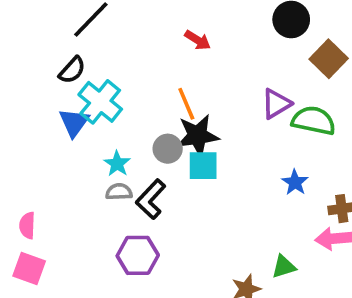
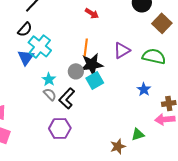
orange line: (186, 104) -> (86, 47), turned 30
purple triangle: (276, 104) -> (122, 50), moved
cyan square: (203, 166) -> (95, 80), turned -30
gray semicircle: (119, 192) -> (50, 94), turned 48

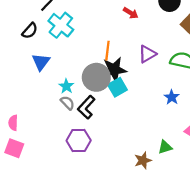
red arrow: (92, 13) -> (131, 13), moved
black semicircle: (25, 29) -> (30, 31), moved
cyan cross: (40, 46) -> (61, 25), moved
gray circle: (76, 71) -> (96, 77), size x1.6

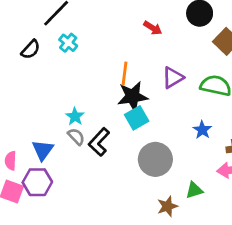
cyan cross: (61, 25) -> (68, 43), size x0.6
blue triangle: (41, 62) -> (43, 150), moved
gray circle: (96, 77) -> (155, 159), moved
purple hexagon: (79, 141) -> (37, 182), moved

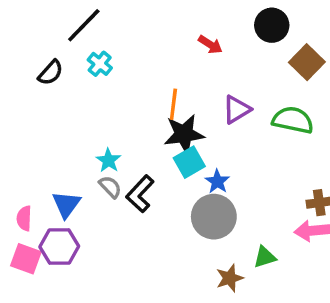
blue star: (202, 130) -> (217, 182), moved

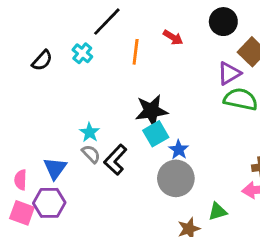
black line: (84, 25) -> (107, 22), moved
orange line: (173, 104) -> (136, 52), moved
purple triangle: (237, 110) -> (229, 73), moved

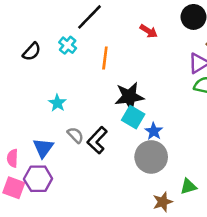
orange line: (136, 52) -> (105, 58), moved
cyan star: (90, 132) -> (57, 103), moved
cyan square: (156, 134) -> (133, 117), turned -30

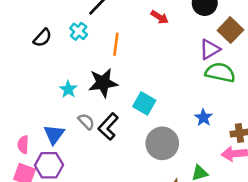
black star: (129, 97) -> (103, 83), moved
blue star: (154, 131) -> (203, 118), moved

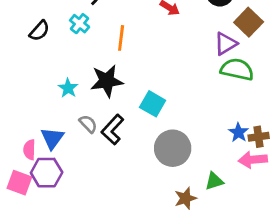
blue star: (203, 118) -> (238, 132), moved
pink semicircle: (23, 145) -> (29, 150), moved

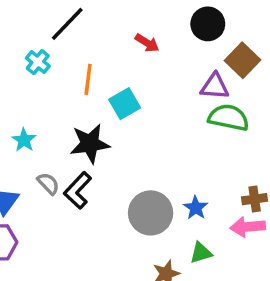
purple triangle: (226, 44) -> (215, 86), turned 35
black star: (107, 81) -> (90, 144), moved
cyan square: (153, 104) -> (125, 104), moved, turned 30
blue star: (238, 132) -> (196, 208), moved

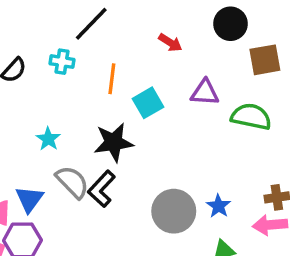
brown square: (242, 60) -> (265, 60), turned 36
cyan cross: (38, 62) -> (62, 62), turned -30
purple triangle: (215, 86) -> (205, 93), moved
gray semicircle: (48, 183) -> (72, 182), size x1.5

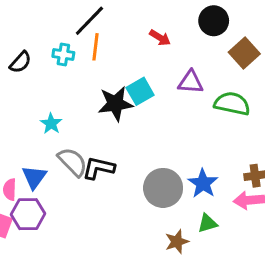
brown square: (265, 60) -> (244, 53), turned -32
orange line: (112, 79) -> (96, 47), moved
black star: (114, 142) -> (115, 104), moved
black L-shape: (102, 189) -> (99, 168), turned 60
blue star: (218, 206) -> (203, 183), size x1.4

